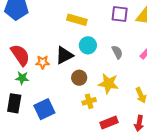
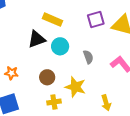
purple square: (120, 14) -> (96, 20), turned -30
black triangle: (64, 55) -> (37, 39), moved
orange star: (43, 62) -> (11, 73), moved

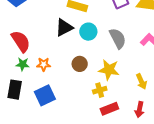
gray semicircle: (88, 57) -> (118, 38), size x1.5
yellow cross: (54, 102) -> (100, 90), moved

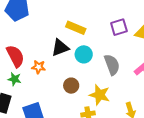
orange star: (44, 64) -> (39, 67), moved

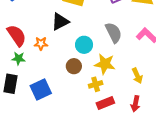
cyan circle: (84, 54) -> (84, 45), moved
brown circle: (71, 86) -> (74, 66), moved

